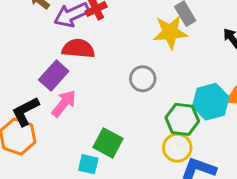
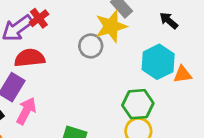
gray circle: (143, 79) -> (91, 46), moved
cyan hexagon: (211, 102) -> (158, 62), moved

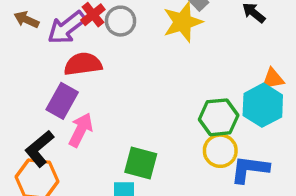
gray circle: (91, 46) -> (121, 21), moved
cyan hexagon: (158, 62) -> (263, 105), moved

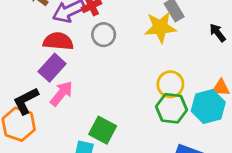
gray circle: (121, 21) -> (104, 35), moved
red semicircle: (83, 64) -> (58, 41), moved
yellow circle: (220, 151) -> (170, 84), moved

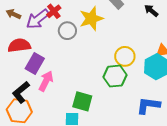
yellow star: (160, 27) -> (91, 19), moved
red semicircle: (58, 41) -> (19, 45), moved
green hexagon: (172, 108) -> (115, 76), moved

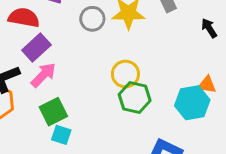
yellow circle: (125, 56) -> (125, 74), moved
green square: (82, 101) -> (53, 112), moved, turned 30

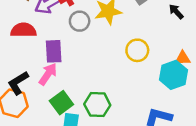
purple rectangle: (36, 47) -> (54, 51), moved, turned -40
yellow circle: (125, 74) -> (137, 50), moved
green hexagon: (135, 97) -> (97, 105), moved

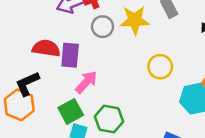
red semicircle: (23, 30) -> (46, 48), moved
pink arrow: (48, 74) -> (86, 82), moved

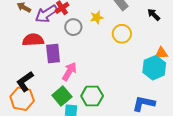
yellow star: (135, 20) -> (97, 17), size x0.6
red semicircle: (46, 48) -> (33, 40), moved
yellow circle: (160, 67) -> (122, 34), moved

